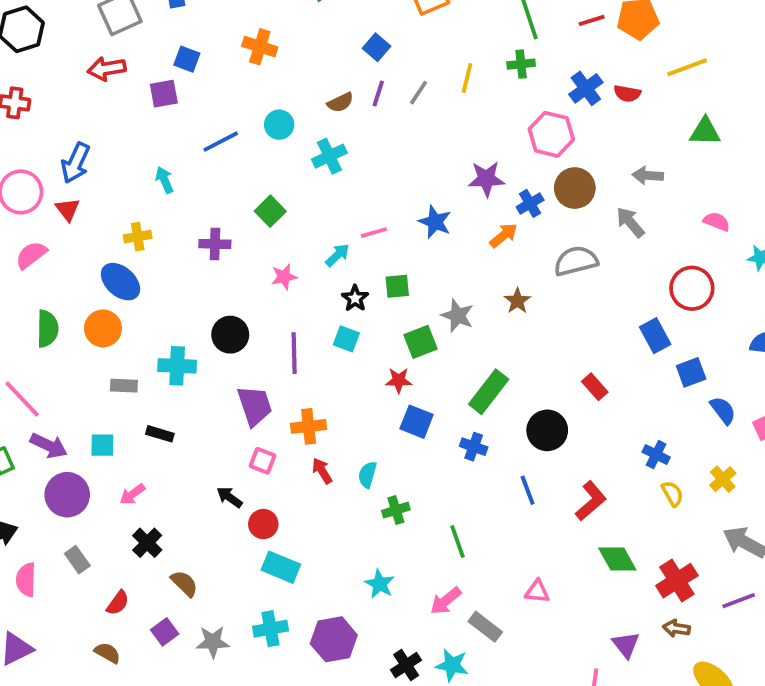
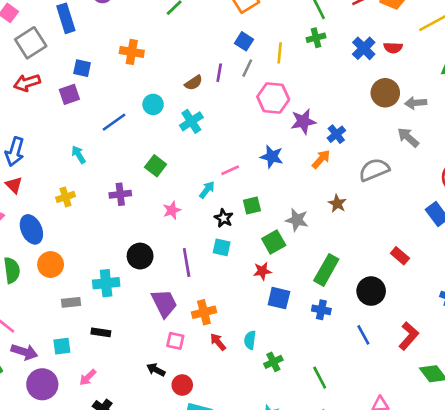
blue square: (376, 47) -> (244, 41), moved
pink hexagon: (551, 134) -> (273, 98), moved
brown circle: (575, 188) -> (385, 93), moved
blue ellipse: (120, 282) -> (31, 229), moved, turned 32

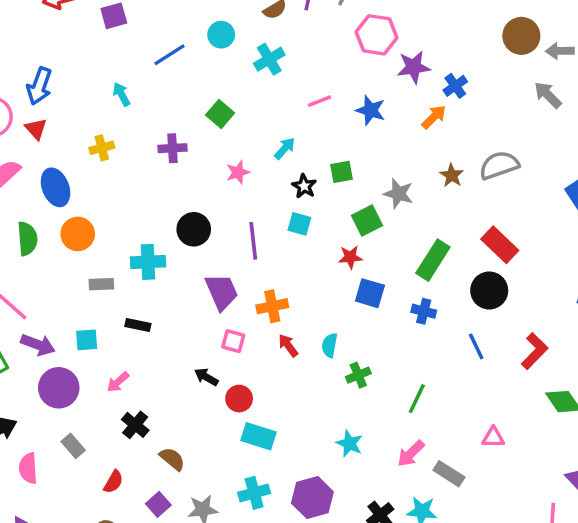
pink line: (230, 170) -> (319, 101), moved
gray semicircle: (374, 170) -> (499, 165), moved
red rectangle: (400, 256) -> (500, 245), moved, size x1.5
green line: (320, 378) -> (417, 399), turned 50

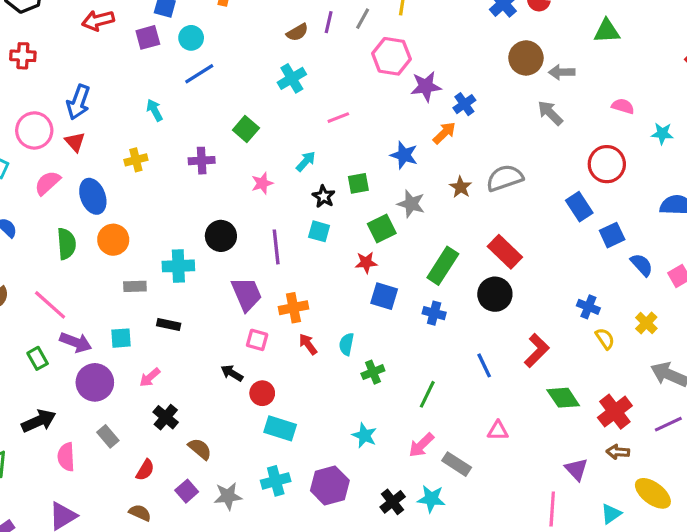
cyan circle: (221, 35) -> (191, 38), moved
blue star: (371, 110) -> (404, 155), moved
blue line: (476, 346) -> (484, 365), moved

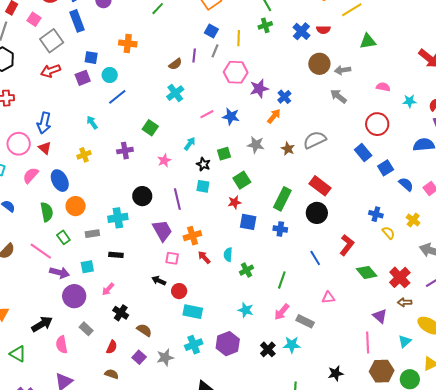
blue star: (404, 155) -> (231, 116), moved
gray star: (411, 204) -> (256, 145), moved
green rectangle: (38, 358) -> (63, 237), moved

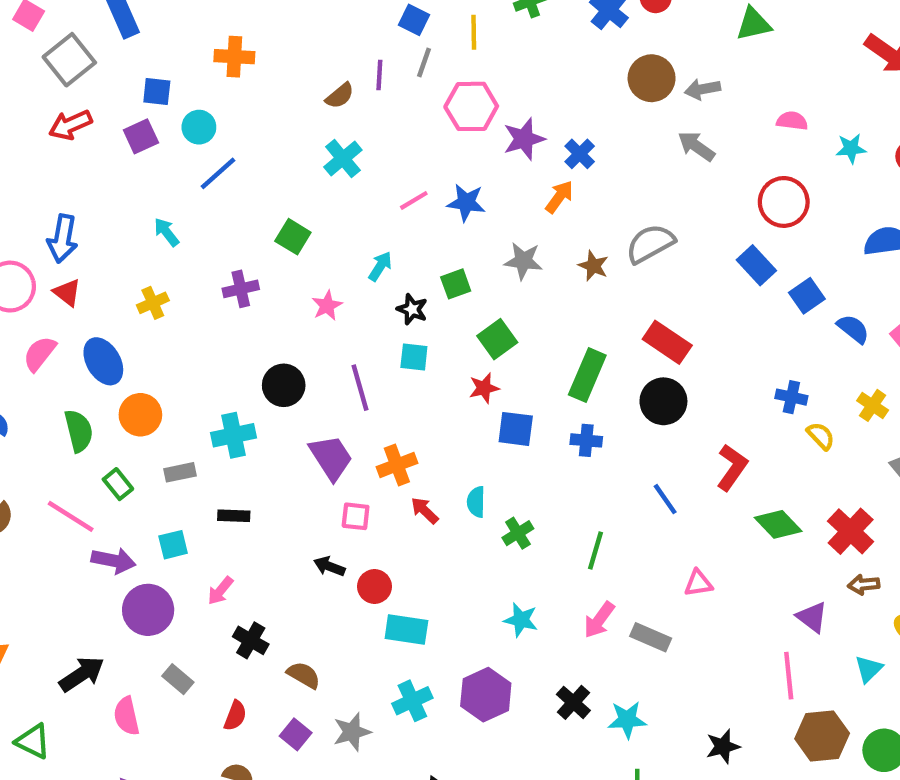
cyan star: (292, 345) -> (627, 720), moved

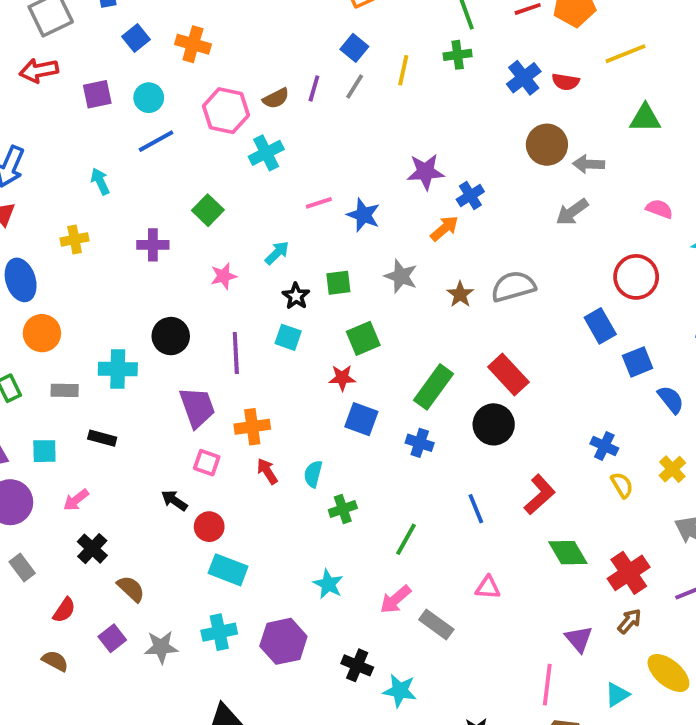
blue square: (157, 91) -> (136, 38), moved, turned 32
pink hexagon: (471, 106) -> (226, 111), moved
gray arrow: (696, 146) -> (572, 212), turned -84
brown arrow: (864, 585) -> (630, 621), turned 124
black cross: (573, 702) -> (357, 665), turned -32

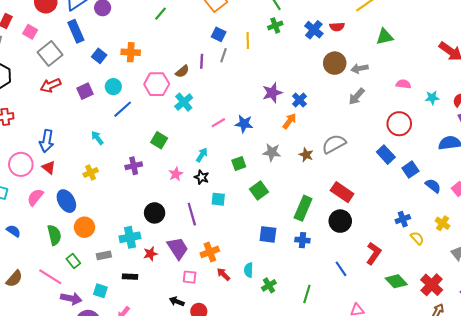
black star: (296, 296) -> (202, 177), moved
red star: (342, 378) -> (150, 254), moved
blue cross: (604, 446) -> (403, 219), turned -32
cyan square: (44, 451) -> (100, 291), turned 32

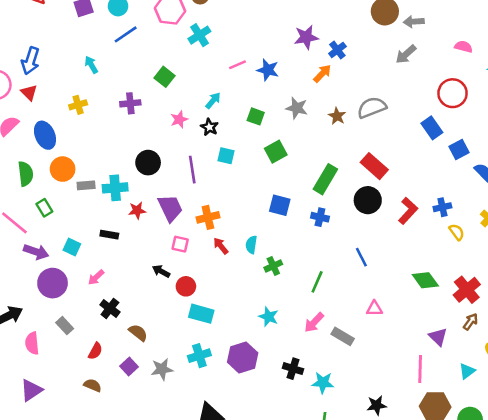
green square: (239, 163) -> (256, 116), turned 32
red L-shape: (374, 253) -> (408, 211), moved
gray rectangle: (104, 255) -> (86, 185), moved

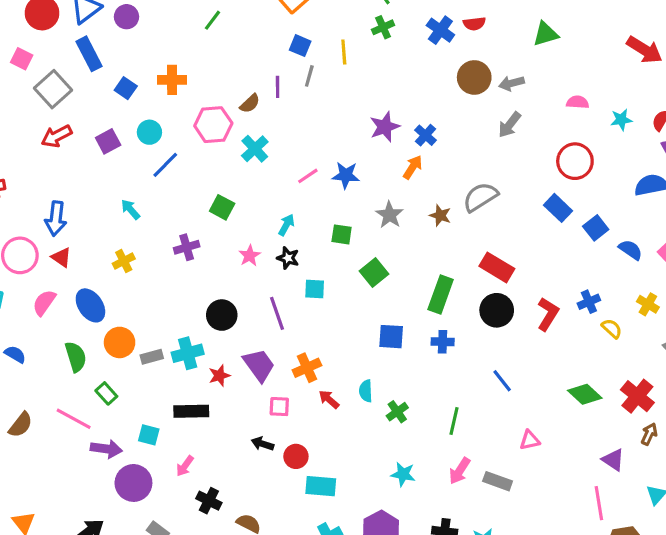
gray star: (297, 108) -> (389, 215), turned 30
black rectangle: (109, 235) -> (191, 411), size x1.5

